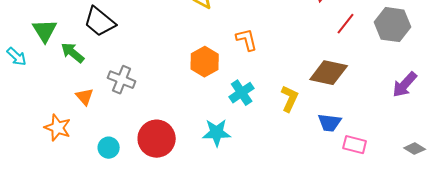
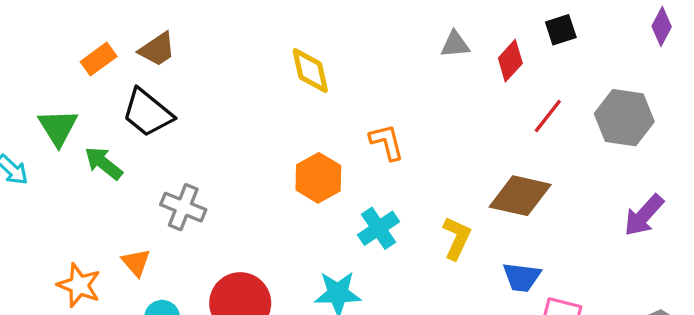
orange triangle: (85, 97) -> (136, 262), moved

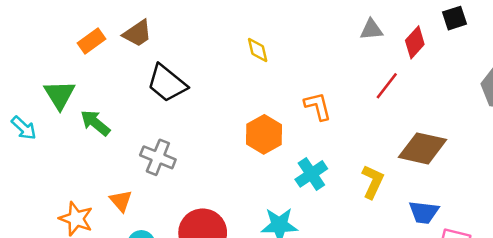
yellow diamond: (310, 70) -> (258, 50), size x0.7
black trapezoid: (147, 113) -> (167, 83), moved
red line: (548, 116) -> (387, 86), moved

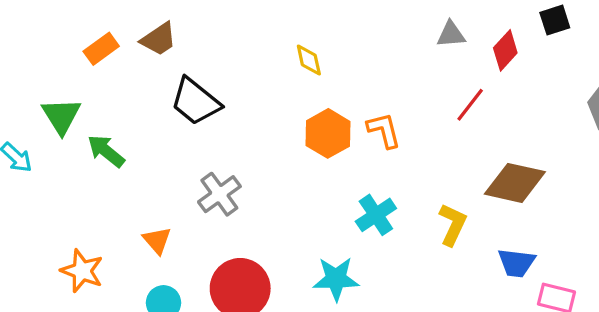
orange hexagon: (264, 134) -> (328, 133), moved
gray cross: (158, 157) -> (219, 194), moved, turned 32
orange triangle: (121, 201) -> (157, 240), moved

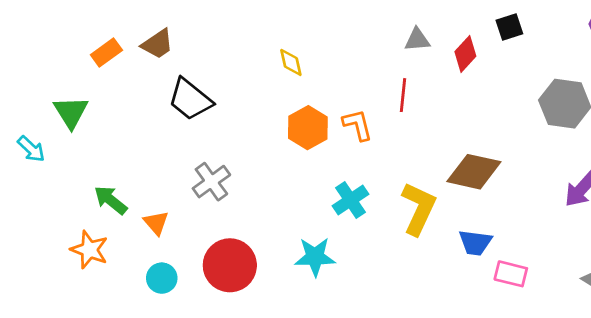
red line: (470, 105) -> (403, 95), moved, turned -32
green arrow: (106, 151) -> (111, 200), moved
yellow L-shape: (453, 224) -> (419, 209), size x1.4

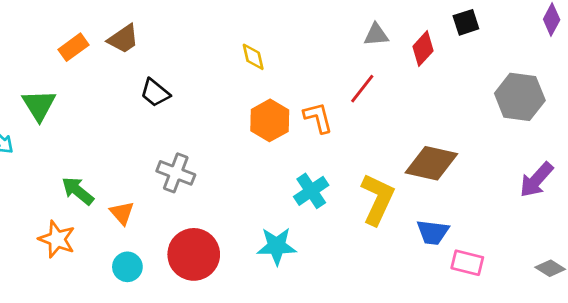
red line: (403, 95) -> (362, 89), turned 32
black trapezoid: (190, 99) -> (155, 93), size x0.7
gray cross: (211, 182) -> (176, 173), turned -33

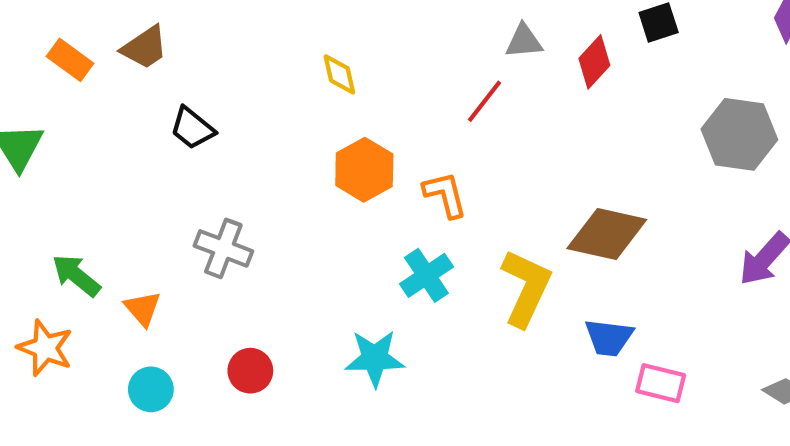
orange rectangle: (74, 47) -> (70, 60), turned 72
red line: (362, 89) -> (485, 101), moved
orange L-shape: (318, 118) -> (445, 195), moved
red circle: (194, 254) -> (250, 371), size x0.6

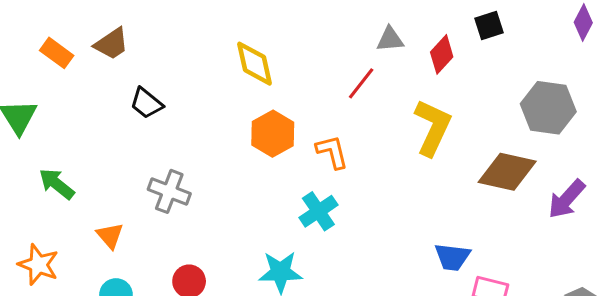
yellow diamond: (339, 74) -> (255, 64), size x1.5
brown diamond: (607, 234) -> (507, 172), moved
green arrow: (76, 275) -> (57, 184), moved
yellow L-shape: (526, 288) -> (433, 128), moved

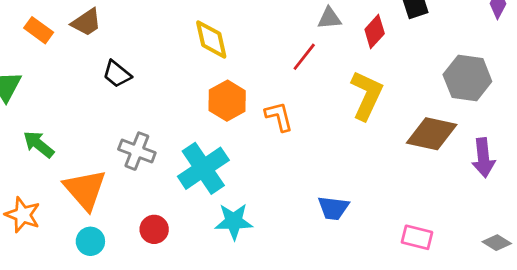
purple arrow: (567, 199) -> (483, 158), turned -48
cyan cross: (318, 211) -> (203, 168), moved, size x1.5
orange triangle: (110, 236) -> (85, 190), size x1.8
blue trapezoid: (452, 257) -> (333, 208), moved

